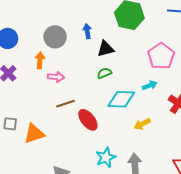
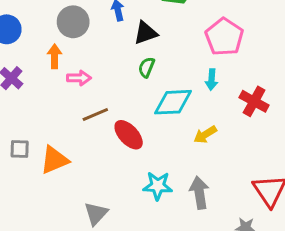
green semicircle: (104, 73) -> (146, 67), turned -40
cyan arrow: (150, 85) -> (212, 80), turned 120
cyan star: (106, 157) -> (158, 186), turned 30

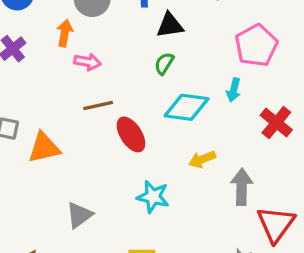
yellow arrow: (205, 135) -> (202, 159), moved
gray arrow: (199, 193) -> (242, 187), moved

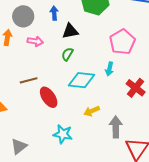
pink arrow: (87, 62) -> (35, 41), moved

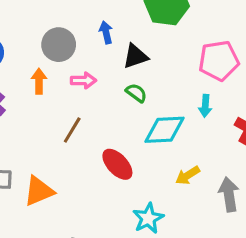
pink pentagon: (122, 42) -> (219, 61), turned 30
green semicircle: (67, 54) -> (136, 93), turned 104
brown line: (29, 80) -> (72, 130), moved, turned -36
cyan star: (63, 134) -> (148, 218), turned -30

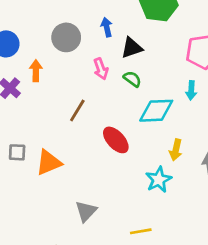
pink arrow: (83, 80) -> (101, 69), moved, turned 70
orange arrow: (39, 81) -> (36, 71), moved
yellow arrow: (188, 175) -> (176, 150), turned -45
cyan star: (148, 218) -> (159, 180), moved

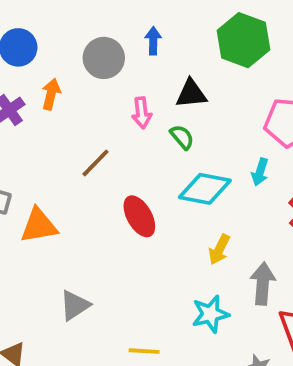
blue arrow: (107, 27) -> (153, 41), moved
cyan star: (159, 180) -> (210, 314), moved

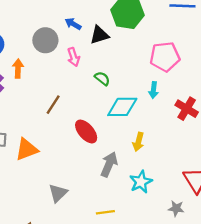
blue arrow: (153, 41) -> (73, 24), turned -49
black triangle: (191, 94) -> (99, 35), moved
pink arrow: (142, 113) -> (74, 57), moved
gray arrow: (263, 284) -> (109, 164), moved, turned 30

